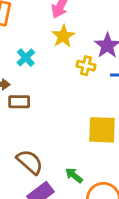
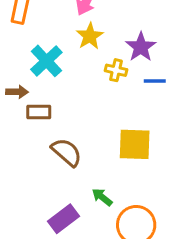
cyan cross: (26, 58) -> (46, 61), size x1.5
brown semicircle: (30, 162) -> (67, 152), moved

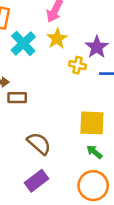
cyan cross: (46, 61) -> (23, 43), moved
brown semicircle: (67, 152) -> (39, 143), moved
green arrow: (102, 197) -> (94, 152), moved

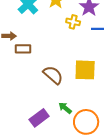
brown semicircle: (39, 143) -> (53, 75), moved
green arrow: (94, 152) -> (65, 108), moved

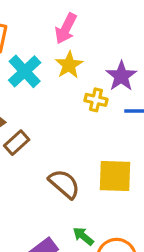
brown rectangle: (23, 49) -> (17, 143), turned -42

